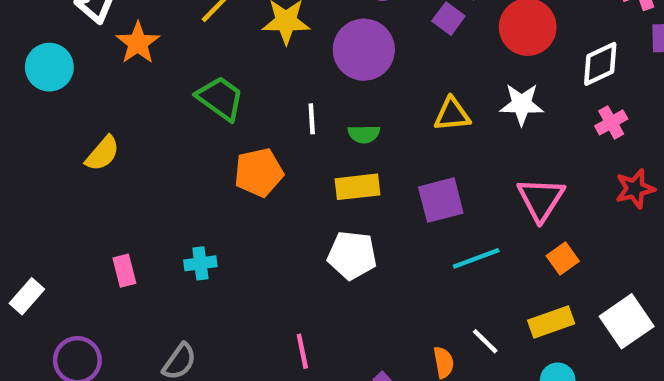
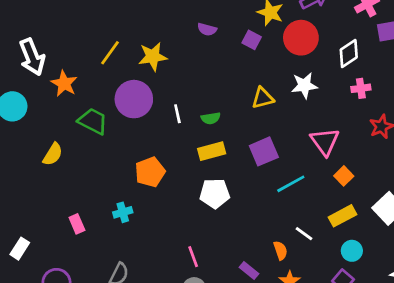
purple circle: (364, 50) -> (134, 99), moved
green trapezoid: (220, 98) -> (93, 121), moved
pink cross: (611, 122) -> (361, 88), turned 30
orange pentagon: (259, 172) -> (150, 172), moved

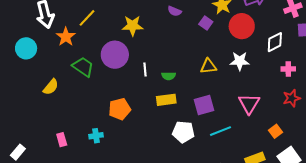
yellow line: (110, 53) -> (87, 18), moved
pink cross: (361, 88) -> (288, 69), moved
orange square: (344, 176) -> (276, 131), moved
white pentagon: (215, 193) -> (183, 132), moved

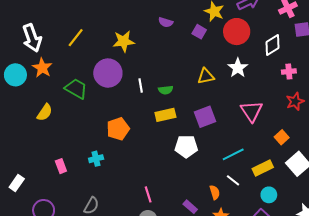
orange star: (66, 37) -> (42, 68), moved
white star: (240, 61) -> (238, 68), turned -30
cyan line: (220, 131) -> (233, 154), moved

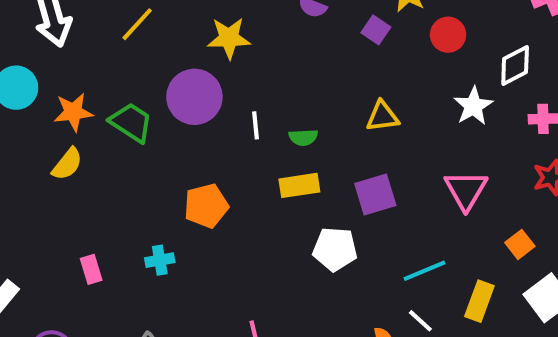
red circle: (237, 32) -> (448, 35), size x0.7
orange star: (42, 68) -> (73, 112), moved, turned 30
white star: (238, 68) -> (473, 106), moved
yellow rectangle: (263, 168) -> (479, 301), turned -48

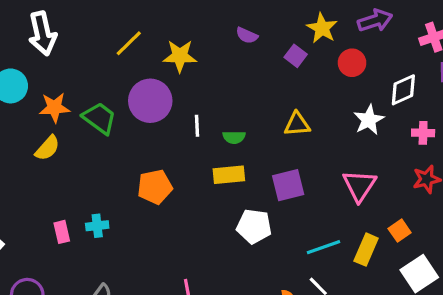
yellow line: (137, 24) -> (129, 43), moved
cyan cross: (160, 260) -> (97, 226), moved
yellow rectangle: (479, 301) -> (366, 250), moved

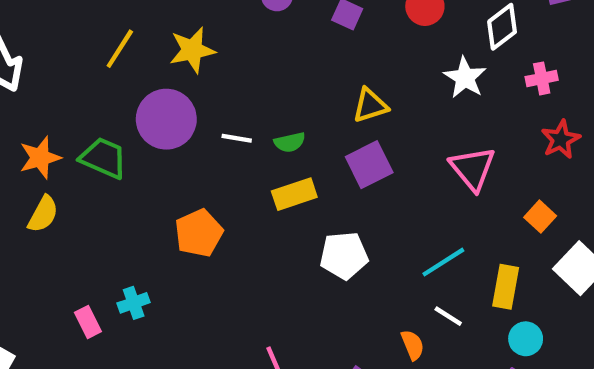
white line: (197, 126) -> (237, 138), turned -65
purple square: (288, 185) -> (369, 165), moved
yellow rectangle: (366, 250) -> (506, 287), moved

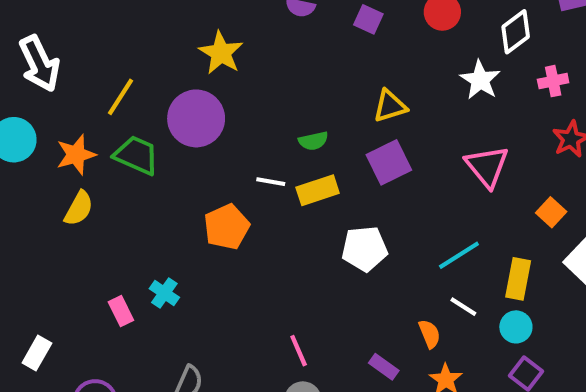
yellow line: (120, 49) -> (121, 97), moved
yellow star: (192, 50) -> (221, 53), turned -30
white line: (237, 138) -> (271, 182), moved
cyan cross: (134, 303) -> (164, 293), turned -36
cyan circle: (526, 339) -> (516, 327), moved

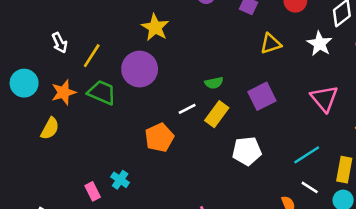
white arrow: (39, 64) -> (60, 43), moved, size x0.6
yellow triangle: (390, 106) -> (271, 44), moved
white line: (271, 182) -> (187, 109), turned -36
yellow rectangle: (318, 190) -> (217, 114), turned -35
yellow semicircle: (79, 208) -> (50, 128), moved

